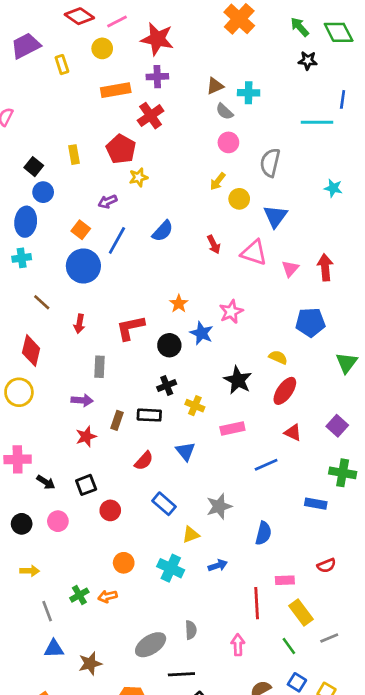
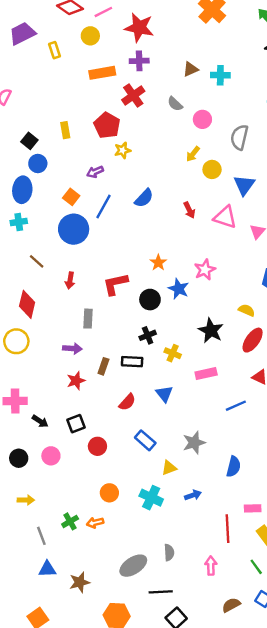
gray semicircle: (224, 112) -> (175, 104), moved

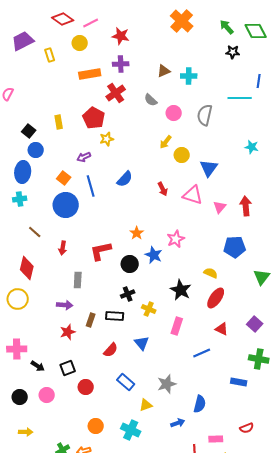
red star: (139, 27) -> (121, 36), size x0.7
gray semicircle: (239, 137) -> (205, 115), moved
blue line: (103, 206) -> (91, 186), turned -45
pink rectangle: (206, 374) -> (177, 326), turned -60
blue arrow: (193, 495) -> (178, 423), moved

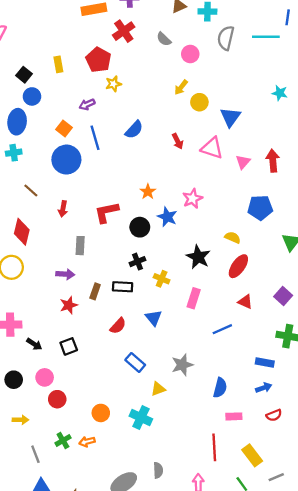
gray semicircle: (205, 115) -> (226, 38), moved
red circle: (86, 387) -> (57, 399), moved
blue arrow: (178, 423) -> (264, 388), moved
pink rectangle: (216, 439) -> (234, 416), moved

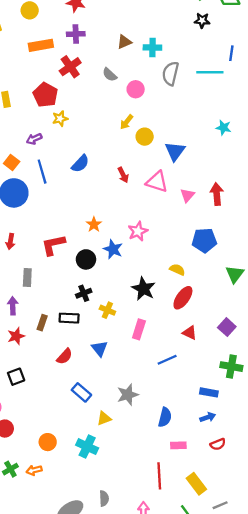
purple arrow: (65, 274) -> (13, 306), turned -96

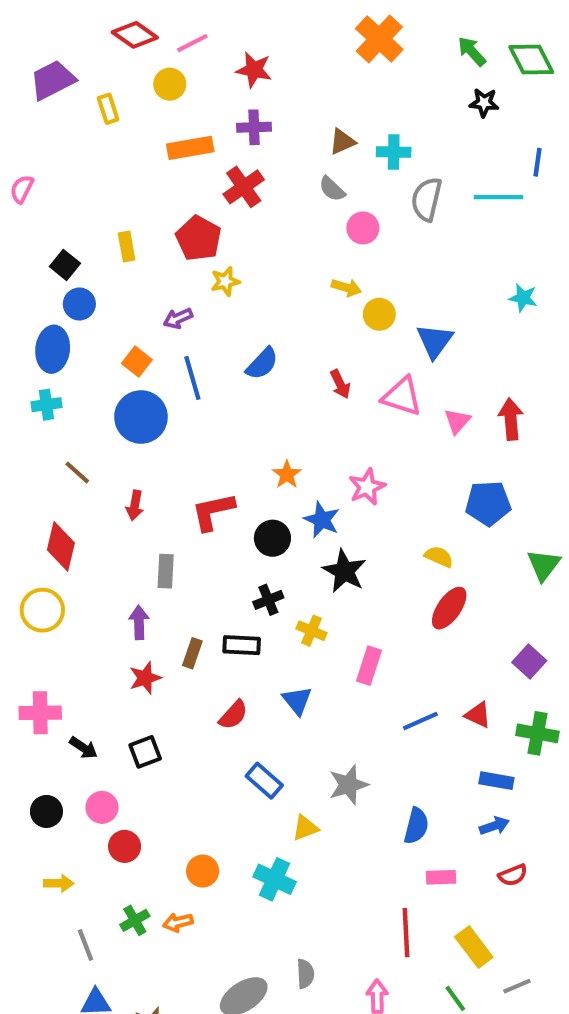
gray semicircle: (110, 75) -> (332, 189), moved
yellow arrow: (127, 122) -> (346, 288), turned -112
black star: (143, 289) -> (344, 571), moved
red triangle: (190, 333) -> (478, 715), moved

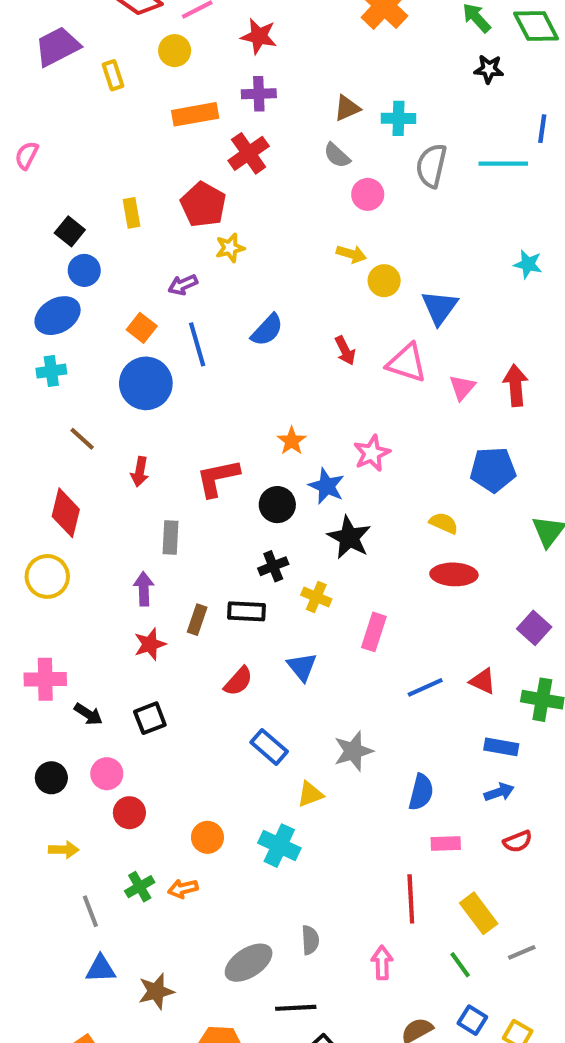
blue ellipse: (53, 349) -> (58, 316), turned 54
red ellipse: (449, 608) -> (454, 574), turned 57

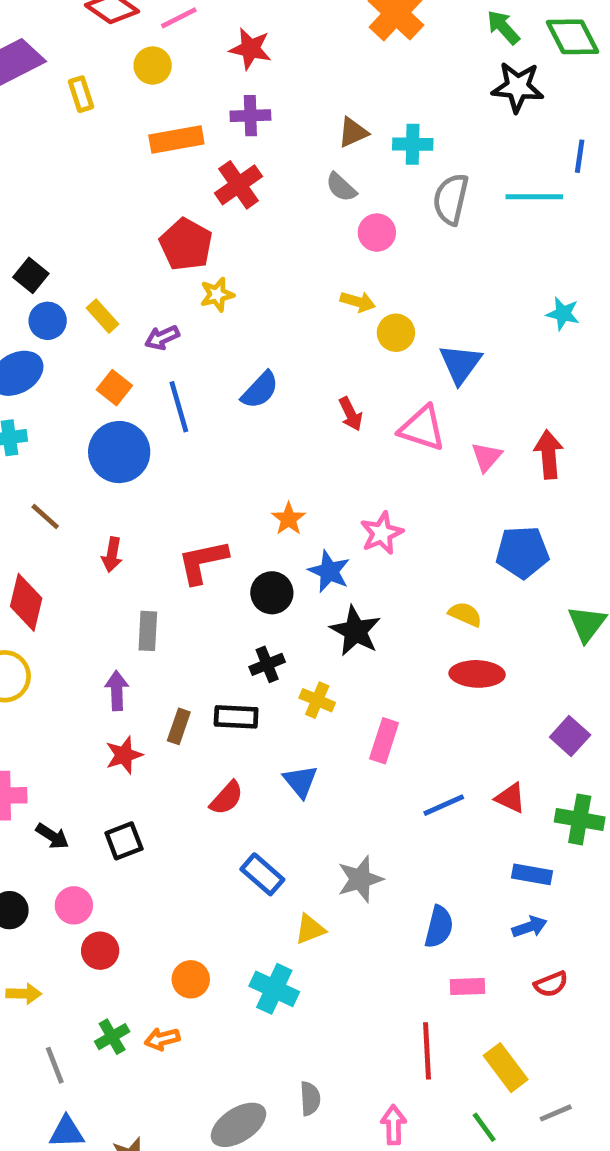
black star: (489, 69) -> (518, 87), size x1.5
yellow rectangle: (131, 213) -> (102, 316), moved, turned -32

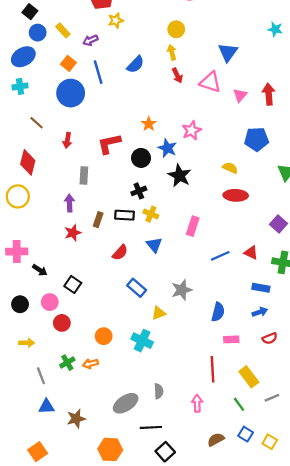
yellow arrow: (358, 302) -> (172, 52), moved, turned -120
yellow circle: (396, 333) -> (176, 29), moved
yellow cross: (317, 700) -> (151, 214), moved
black square: (124, 841) -> (73, 284), moved, turned -35

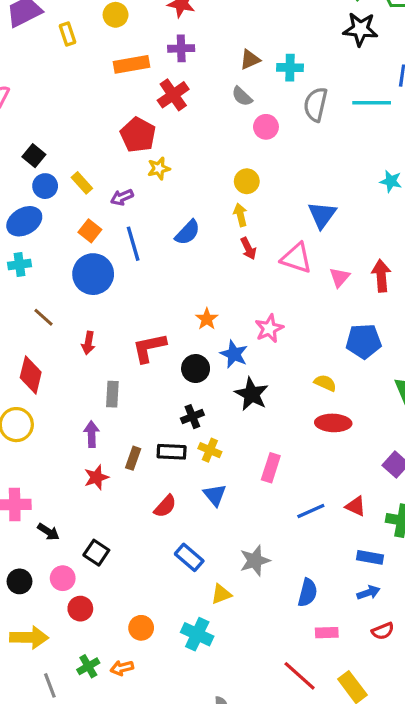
yellow arrow: (27, 343) -> (29, 637), size x1.6
red line: (213, 369) -> (300, 676), turned -45

